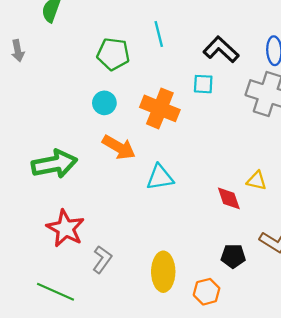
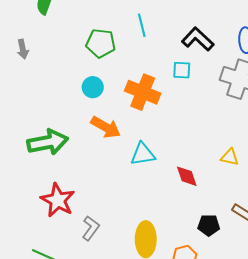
gray arrow: (18, 51) -> (23, 49), moved
red diamond: (229, 198) -> (187, 176), moved

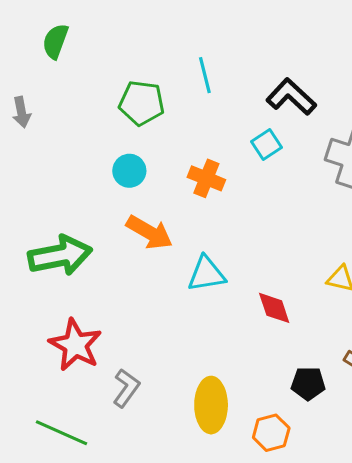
cyan square: (182, 70) -> (267, 145), turned -36
orange cross: (143, 92) -> (206, 178), size x0.7

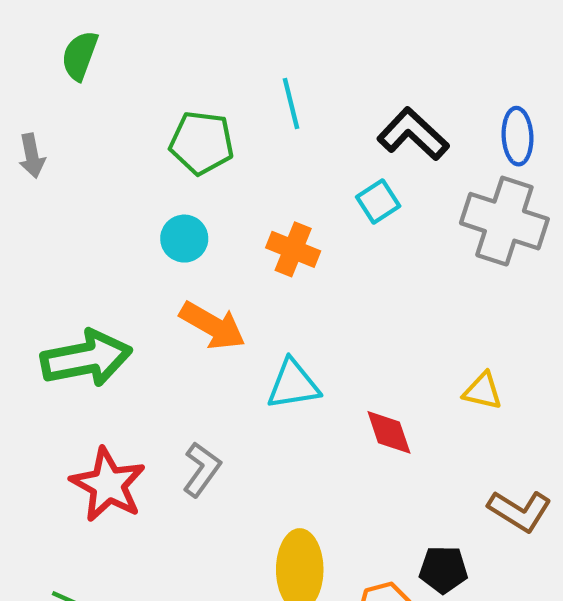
black pentagon: (308, 383) -> (443, 570), moved
gray L-shape: (126, 388) -> (202, 469), moved

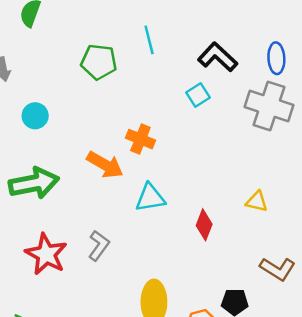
cyan circle: (184, 239) -> (35, 116), moved
orange cross: (293, 249) -> (140, 139), moved
red diamond: (389, 432) -> (204, 225), turned 40

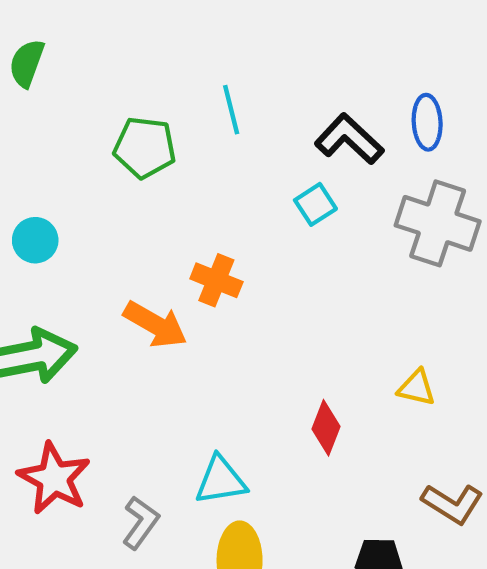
blue ellipse: (276, 58) -> (427, 122), moved
cyan triangle: (150, 198) -> (221, 480), moved
gray L-shape: (99, 246) -> (141, 523), moved

